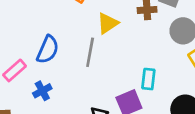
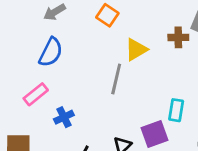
blue semicircle: (48, 50) -> (51, 52), moved

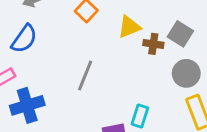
yellow triangle: (136, 49) -> (129, 27), moved
blue cross: (64, 117) -> (27, 105), size x1.6

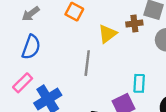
yellow triangle: (129, 27) -> (107, 34), moved

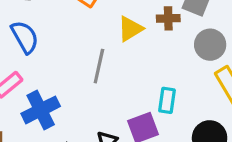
blue semicircle: (31, 47) -> (25, 37), turned -55

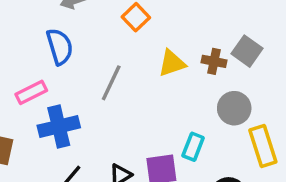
gray circle: (210, 45) -> (234, 108), moved
gray line: (99, 66) -> (111, 83), moved

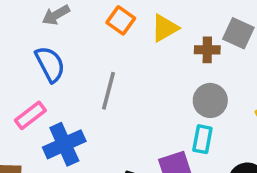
yellow triangle: (172, 63) -> (165, 28), moved
gray circle: (234, 108) -> (210, 100), moved

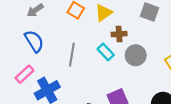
brown cross: (207, 50) -> (119, 34), moved
cyan rectangle: (202, 139) -> (106, 52), moved, turned -49

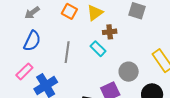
blue semicircle: (34, 41) -> (32, 41), turned 60
gray circle: (136, 55) -> (129, 72), moved

